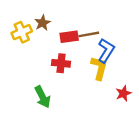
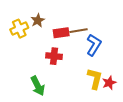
yellow L-shape: (99, 68) -> (95, 79), moved

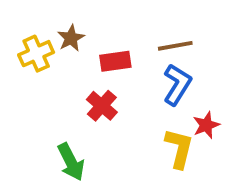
brown line: (79, 31) -> (175, 46), moved
red cross: (54, 56) -> (102, 106), turned 35
red star: (109, 83) -> (206, 125), moved

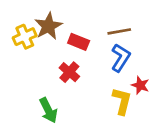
brown star: (71, 38) -> (48, 26), size x1.5
red rectangle: (115, 61) -> (79, 42), turned 30
red star: (206, 125) -> (140, 85), turned -30

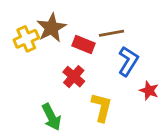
brown line: (119, 31) -> (111, 33), moved
yellow L-shape: (122, 101) -> (102, 107), moved

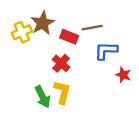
blue L-shape: (128, 61) -> (106, 51), turned -120
yellow L-shape: (102, 107) -> (62, 92), moved

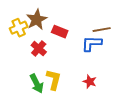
brown line: (92, 28) -> (102, 30), moved
red cross: (61, 63) -> (39, 49), moved
red star: (123, 75) -> (90, 82), moved

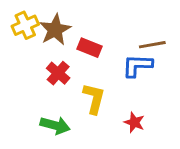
yellow cross: (19, 28) -> (25, 25), moved
yellow L-shape: (54, 80) -> (94, 98), moved
green arrow: (37, 84) -> (55, 125), turned -48

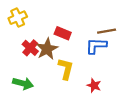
brown star: (55, 30) -> (47, 49), moved
red cross: (58, 73) -> (30, 48), moved
green arrow: (55, 125) -> (23, 83), moved

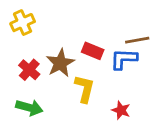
red rectangle: (63, 33) -> (93, 51), moved
red cross: (30, 48) -> (29, 70), moved

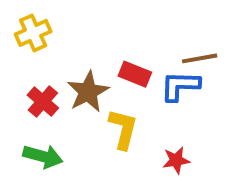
red star: (121, 110) -> (176, 160), turned -30

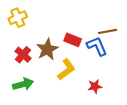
blue L-shape: (180, 86) -> (97, 46), turned 65
yellow L-shape: (123, 129) -> (66, 69), turned 40
green arrow: (43, 156) -> (23, 84), turned -30

